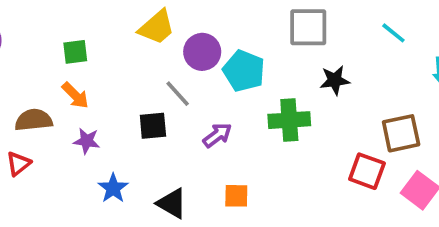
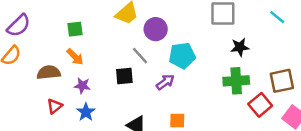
cyan pentagon: (244, 71) -> (182, 56), moved, turned -30
green cross: (289, 120) -> (236, 81), moved
red triangle: (18, 164) -> (55, 106), moved
red square: (367, 171) -> (260, 105), turned 30
blue star: (113, 188) -> (86, 112), moved

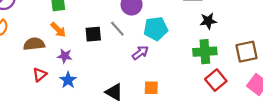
black square: (124, 76) -> (93, 34), moved
red square: (260, 105) -> (216, 80), moved

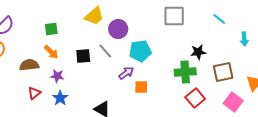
black star: (208, 21) -> (198, 52), moved
orange square: (151, 88) -> (141, 87), moved

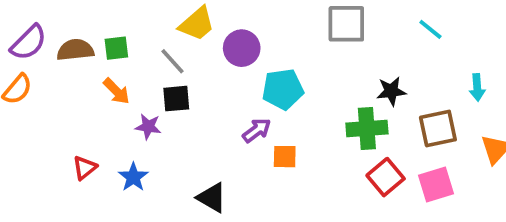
cyan arrow: (244, 39) -> (477, 87), moved
gray line: (105, 51) -> (173, 61), moved
brown semicircle: (29, 65) -> (75, 50), moved
purple star: (57, 76) -> (148, 127), moved
pink square: (233, 102) -> (436, 185), moved, turned 36

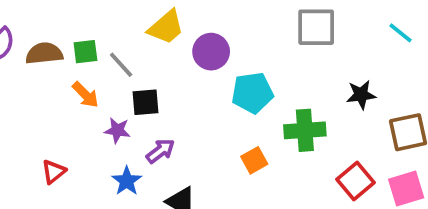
gray line: (173, 61) -> (121, 65), moved
green cross: (367, 128) -> (305, 130), moved
purple arrow: (257, 130) -> (160, 151), moved
orange square: (285, 157) -> (254, 160), turned -30
blue star: (133, 177) -> (127, 181), moved

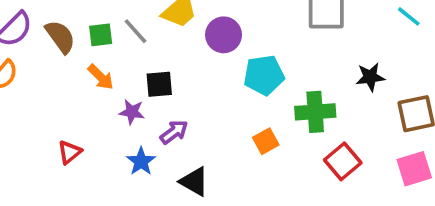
brown semicircle: (44, 53) -> (60, 37), turned 60
gray line: (121, 65) -> (136, 31), moved
red square: (355, 181) -> (343, 161), moved

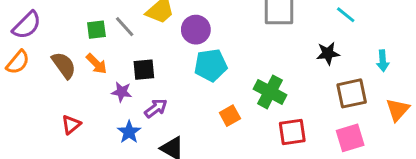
brown semicircle: (60, 37) -> (64, 65), moved
cyan pentagon: (264, 75) -> (211, 65), moved
black star: (370, 77) -> (328, 53), moved
green cross: (315, 112) -> (270, 92), turned 32
red square: (343, 161) -> (292, 132), turned 32

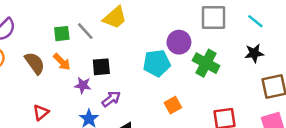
cyan line: (346, 15) -> (255, 21), moved
purple circle: (196, 30) -> (179, 42), moved
green cross: (270, 92) -> (206, 63), moved

